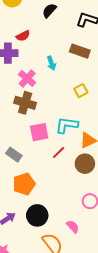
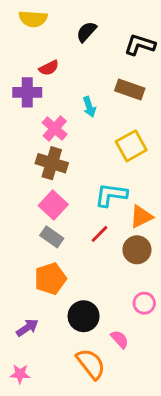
yellow square: (81, 91) -> (131, 146), size x1.5
pink square: (39, 132) -> (53, 205), moved, turned -36
gray rectangle: (14, 155) -> (52, 237), moved
black circle: (37, 215) -> (84, 316), moved

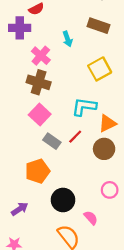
gray rectangle: (52, 237) -> (52, 141), moved

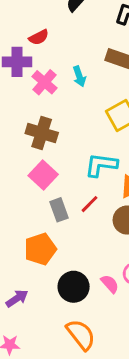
pink cross: (41, 56) -> (45, 82), moved
gray rectangle: (52, 141) -> (59, 210), turned 35
pink semicircle: (91, 218) -> (110, 284), moved

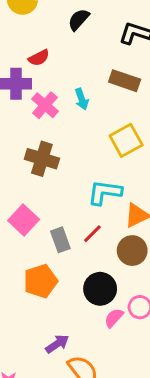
pink square: (43, 175) -> (24, 220), moved
pink semicircle: (110, 284) -> (114, 318), turned -96
black circle: (74, 287) -> (100, 289), moved
purple arrow: (17, 298) -> (57, 344), moved

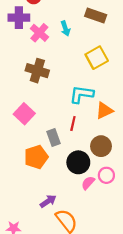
red line: (92, 234) -> (73, 123), turned -32
gray rectangle: (60, 240) -> (53, 138), moved
brown circle: (132, 251) -> (101, 146), moved

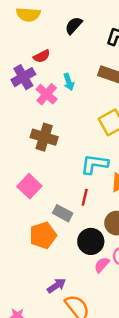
purple cross: (19, 18) -> (23, 77), turned -30
cyan arrow: (65, 28) -> (69, 82), moved
gray rectangle: (53, 138) -> (63, 213), turned -42

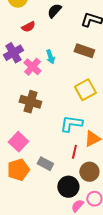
red semicircle: (42, 56) -> (28, 27), moved
red line: (85, 197) -> (74, 152), moved
orange pentagon: (43, 235) -> (18, 170), moved

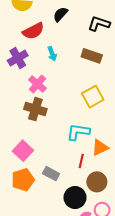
red semicircle: (28, 27) -> (33, 31), size x1.5
cyan arrow: (50, 57) -> (52, 54), moved
pink cross: (32, 67) -> (38, 84), moved

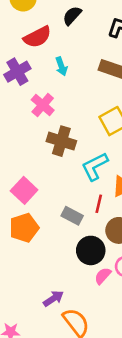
brown cross: (35, 109) -> (61, 141), moved
cyan L-shape: (78, 132) -> (95, 166), turned -35
gray rectangle: (51, 174) -> (72, 216), moved

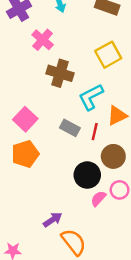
gray rectangle: (72, 216) -> (70, 128), moved

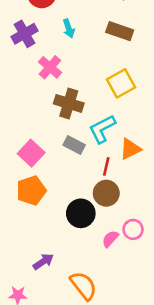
gray rectangle: (70, 128) -> (74, 145), moved
brown circle: (113, 156) -> (106, 193), moved
black circle: (87, 175) -> (81, 213), moved
purple arrow: (53, 220) -> (43, 262), moved

